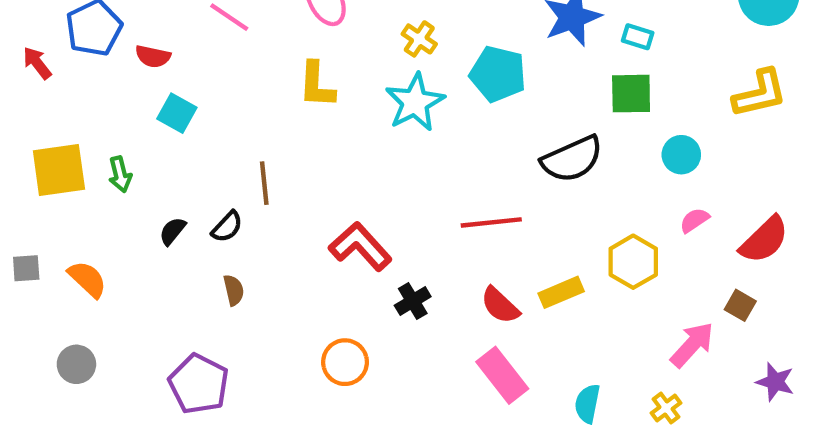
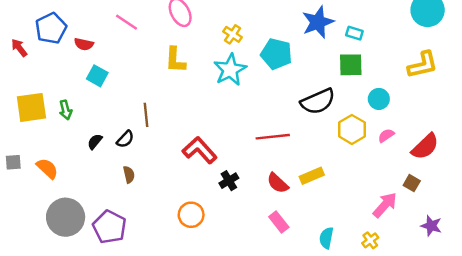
yellow hexagon: (633, 262) -> (352, 129), moved
gray circle: (76, 364) -> (66, 217), moved, size x1.8
pink rectangle: (502, 375) -> (279, 222), size x0.7

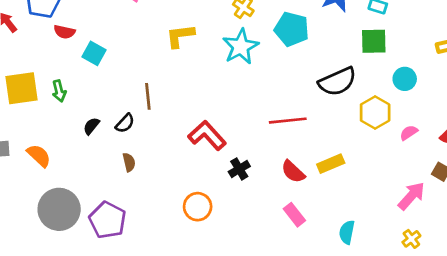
red semicircle: (84, 44) -> (64, 32), moved
yellow L-shape: (175, 60) -> (180, 36), turned 80
pink semicircle: (386, 136) -> (409, 133), moved
yellow cross: (370, 240) -> (411, 239), moved

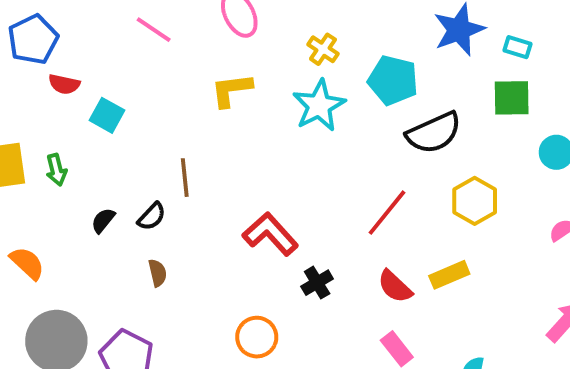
black semicircle: (337, 82) -> (434, 133), moved
yellow hexagon: (375, 113) -> (475, 201), moved
red line: (288, 121) -> (387, 213), turned -45

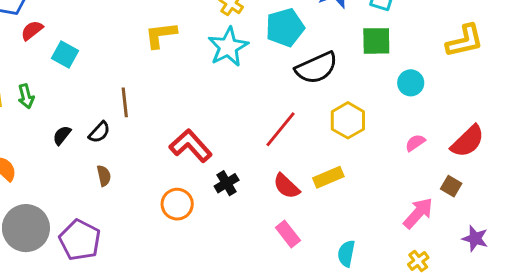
cyan pentagon: (393, 80) -> (285, 27), turned -30
red semicircle: (64, 84) -> (32, 30), turned 130
orange circle: (257, 337) -> (177, 204), moved

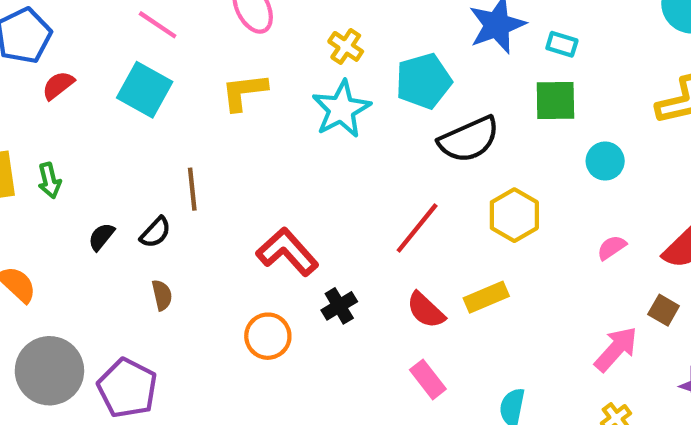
cyan square: (65, 54) -> (145, 90), moved, size x1.4

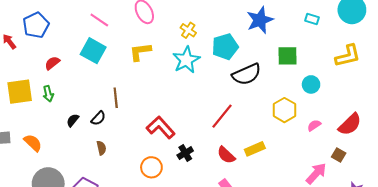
cyan rectangle: (562, 44) -> (312, 19), moved
red semicircle: (58, 85) -> (52, 63), moved
yellow hexagon: (514, 215) -> (284, 110), moved

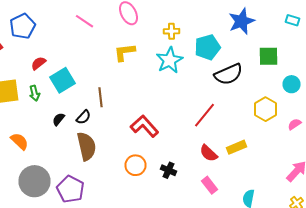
yellow cross: (188, 30) -> (172, 31), turned -35
cyan square: (93, 51) -> (62, 80), moved, turned 30
brown semicircle: (101, 148) -> (86, 146), size x2.0
black cross: (185, 153) -> (168, 170), moved, turned -35

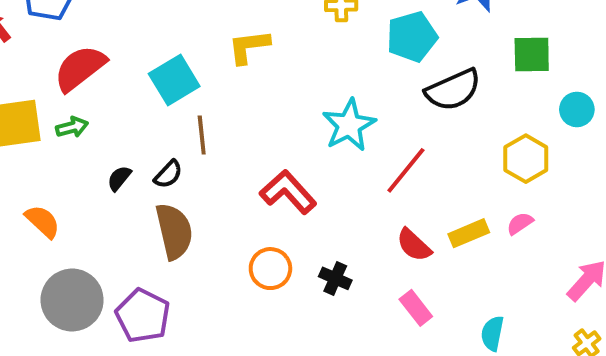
cyan star: (170, 60) -> (349, 125), moved
red semicircle: (38, 63) -> (80, 68), size x1.8
cyan square: (62, 80) -> (174, 80), moved
green arrow: (34, 93) -> (72, 127), turned -91
pink semicircle: (294, 124) -> (520, 223), moved

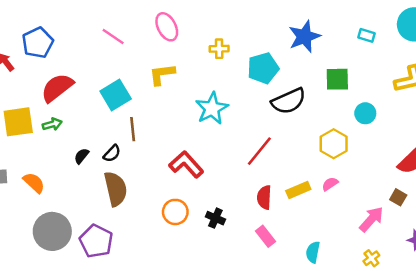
cyan star: (349, 125) -> (212, 108), moved
red semicircle: (414, 245) -> (264, 197), turned 50

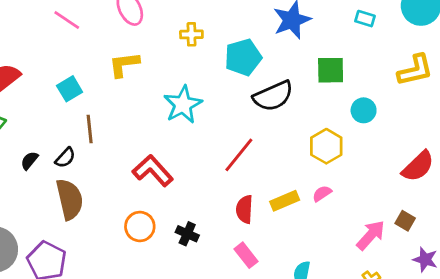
cyan square: (116, 95) -> (70, 89), size x0.7
brown square: (398, 197) -> (405, 221), moved

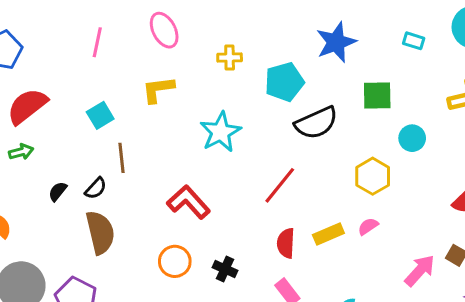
pink line: (67, 20) -> (97, 42), turned 68

